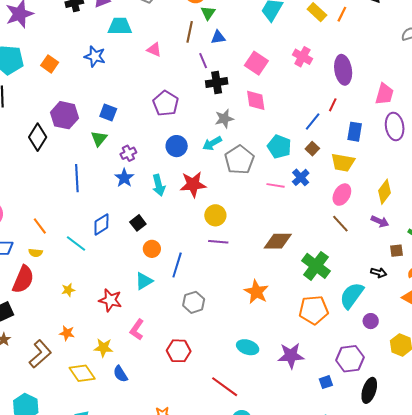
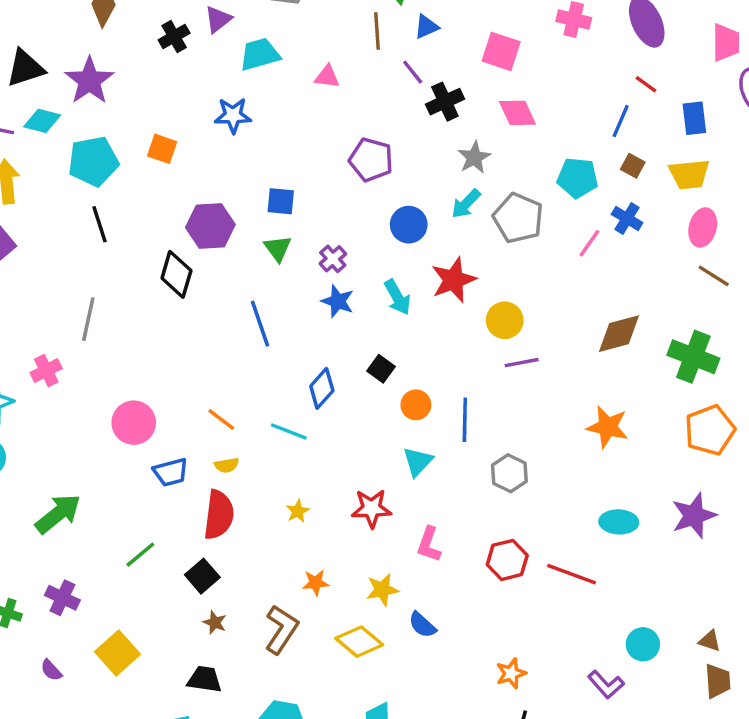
red line: (333, 105) -> (646, 84), turned -64
pink line: (276, 185) -> (589, 243), turned -48
red line: (225, 387) -> (572, 574), moved

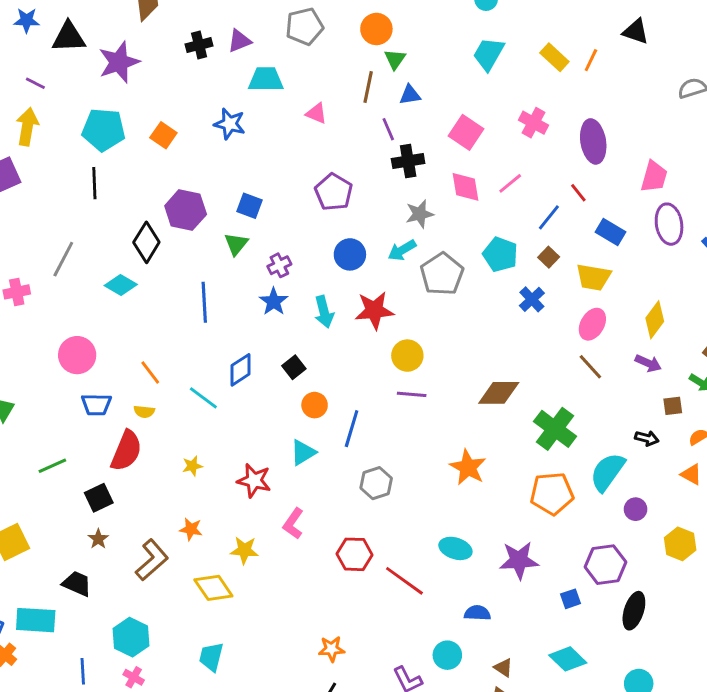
blue rectangle: (694, 118) -> (611, 232), turned -68
cyan diamond: (42, 121) -> (121, 285), moved
pink line: (589, 243) -> (510, 183), moved
blue semicircle: (422, 625) -> (477, 613), moved, turned 125

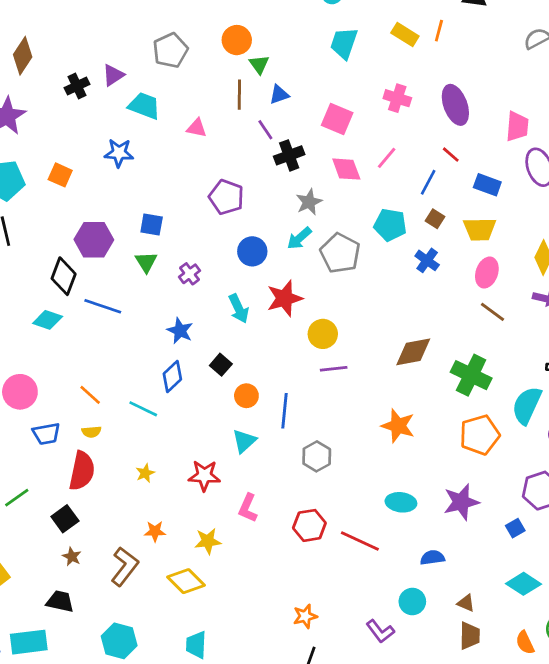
cyan trapezoid: (266, 79) -> (144, 106), turned 32
blue star: (274, 301) -> (180, 331), moved
blue line: (204, 302) -> (103, 306), moved, turned -57

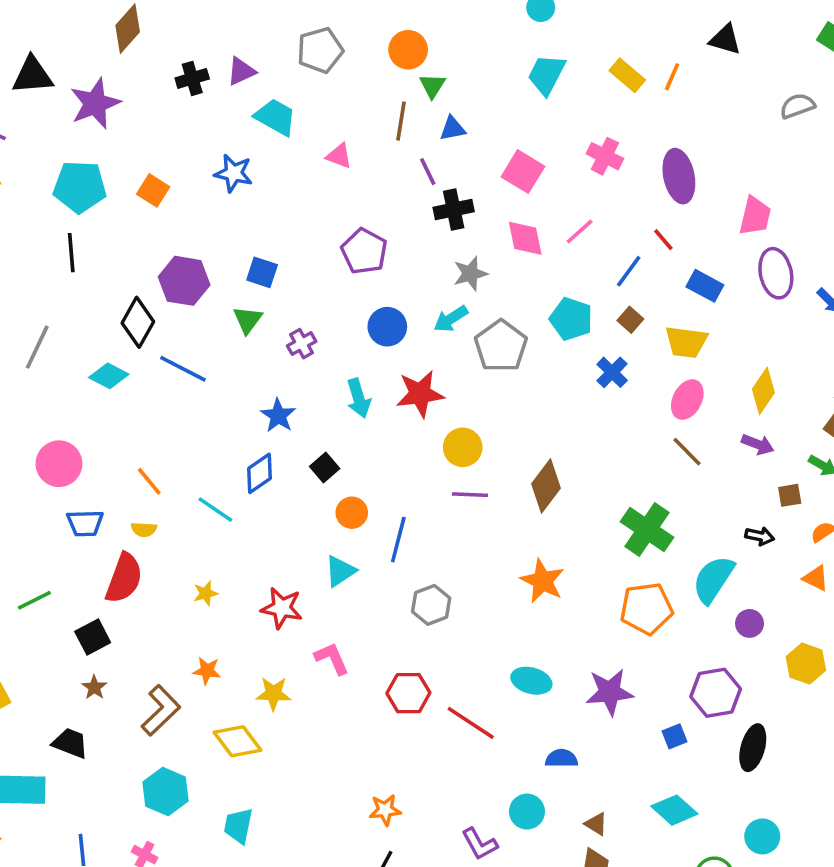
brown diamond: (413, 352) -> (546, 486), moved, turned -51
pink L-shape: (248, 508) -> (332, 659), turned 124
cyan hexagon: (119, 641) -> (165, 792), moved

